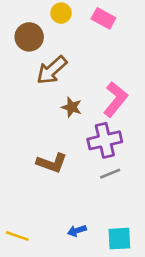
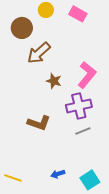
cyan square: (119, 239) -> (90, 180), turned -30

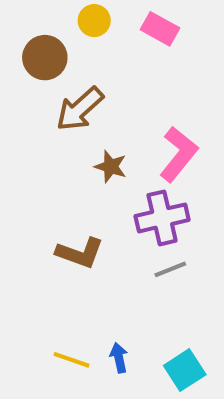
blue arrow: (58, 174) -> (119, 358), turned 96
yellow line: (13, 178) -> (72, 360), moved

